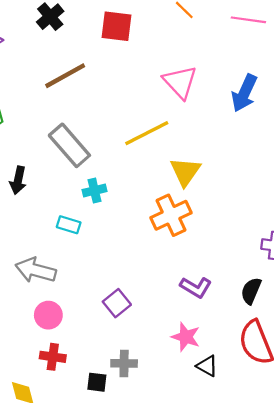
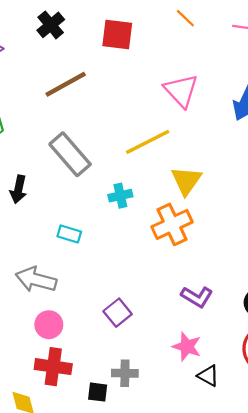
cyan cross: (94, 191) -> (120, 196), moved
red cross: (53, 357) -> (53, 367), size x1.4

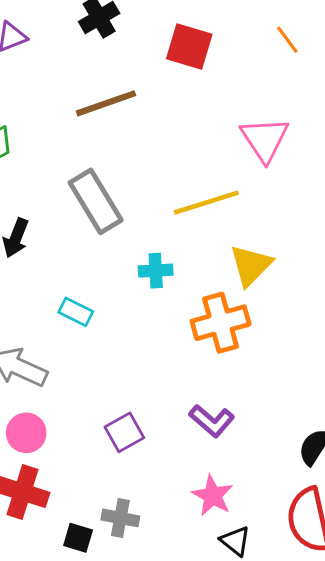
purple L-shape: (197, 297) -> (212, 421), moved

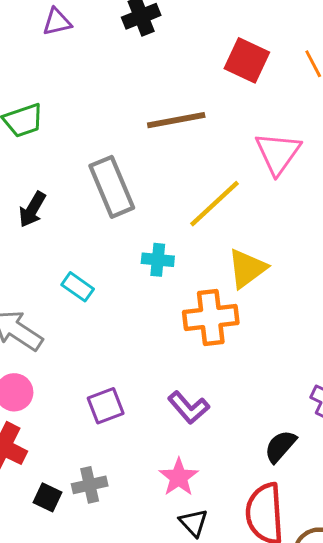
red square: (189, 47) -> (247, 60), moved
brown line: (106, 103) -> (176, 120), moved
yellow line: (206, 203) -> (215, 204), turned -34
gray cross: (120, 518) -> (90, 485), turned -32

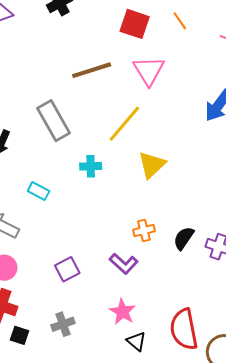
pink triangle: (278, 153) -> (149, 71), moved
orange cross: (211, 317) -> (144, 231), moved, size x0.6
black semicircle: (280, 446) -> (184, 238), moved
black square: (48, 497) -> (19, 335), moved

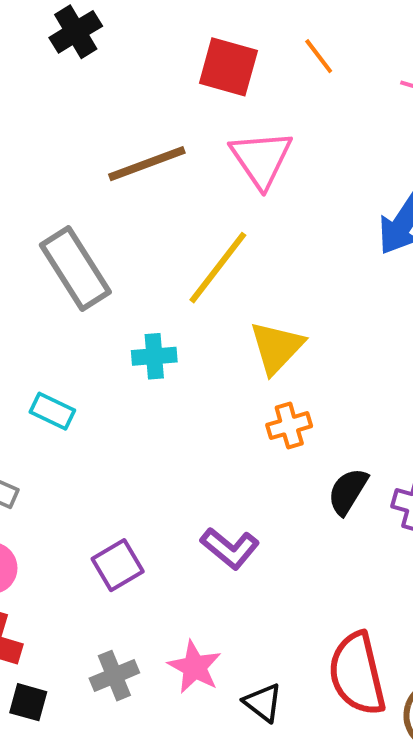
orange cross: (144, 231) -> (289, 426), moved
pink star: (123, 312) -> (195, 667), moved

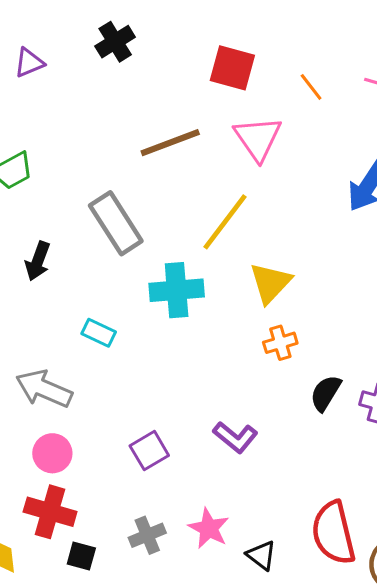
orange line: (319, 56) -> (311, 87), moved
cyan cross: (154, 356) -> (177, 290), size x1.6

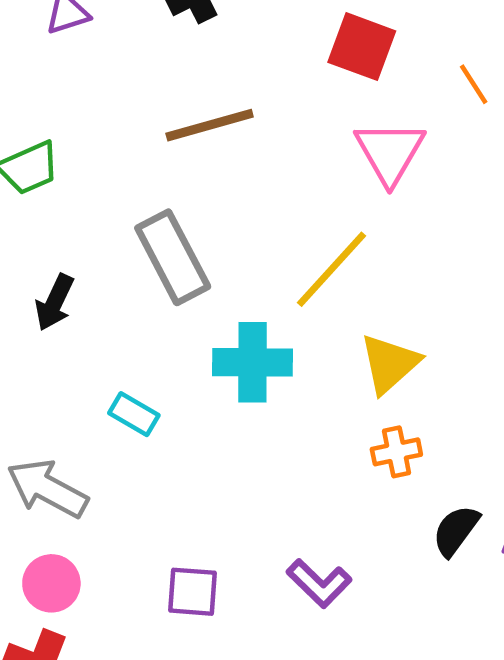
brown line: (170, 143) -> (210, 125), moved
purple square: (149, 451) -> (193, 592), turned 30

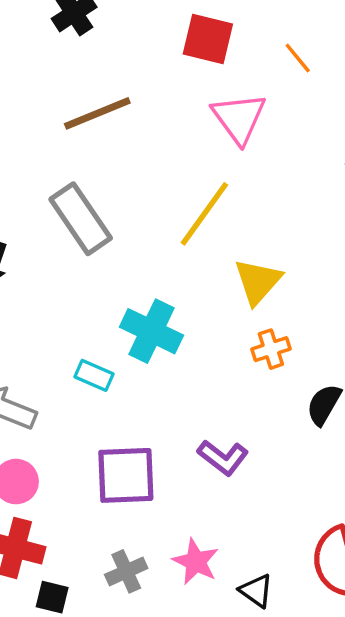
cyan cross: (252, 362) -> (151, 331), moved, turned 32
cyan rectangle: (134, 414) -> (94, 375), moved
purple square: (193, 592) -> (126, 475), size x1.5

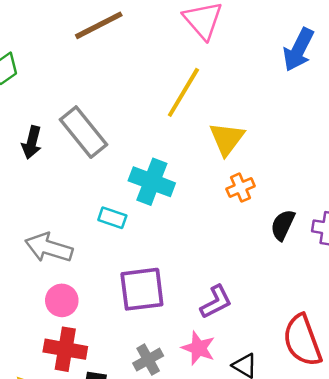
gray rectangle: (81, 219) -> (84, 132), moved
purple L-shape: (223, 458) -> (216, 302), moved, turned -60

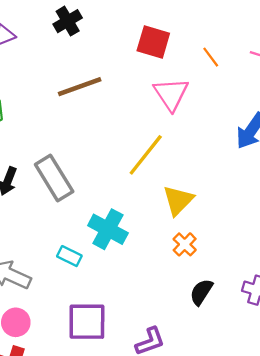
orange cross: (241, 188) -> (185, 244), turned -30
black semicircle: (283, 225) -> (201, 292), moved

